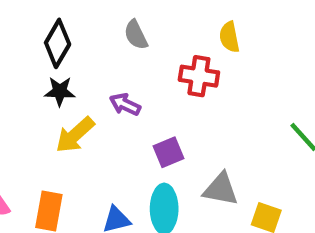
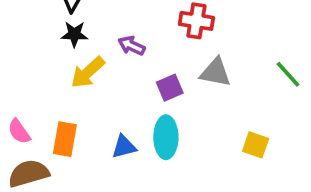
gray triangle: (221, 189) -> (215, 72), moved

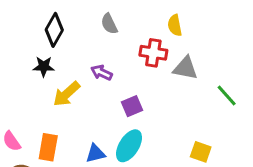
black star: (74, 34) -> (44, 67), moved
gray triangle: (215, 72) -> (185, 68), moved
cyan ellipse: (166, 137) -> (129, 146), turned 32

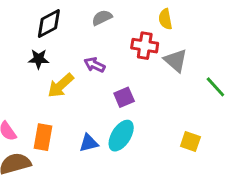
gray semicircle: (109, 24) -> (102, 18), turned 90
black diamond: (54, 30) -> (49, 24), turned 32
gray triangle: (185, 68) -> (176, 60), turned 30

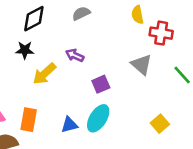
red cross: (145, 46) -> (161, 33), moved
gray triangle: (176, 60) -> (141, 65), moved
yellow square: (190, 141) -> (160, 124), turned 30

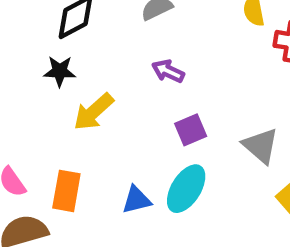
purple arrow: (75, 55) -> (168, 71), moved
gray triangle: (141, 65) -> (261, 146), moved

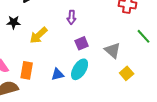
black star: (60, 71) -> (14, 22), moved
purple arrow: (168, 71) -> (72, 17), turned -112

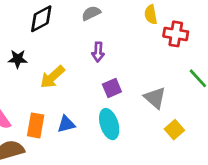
cyan ellipse: (80, 69) -> (109, 124), turned -50
blue triangle: (58, 74) -> (66, 124), moved

